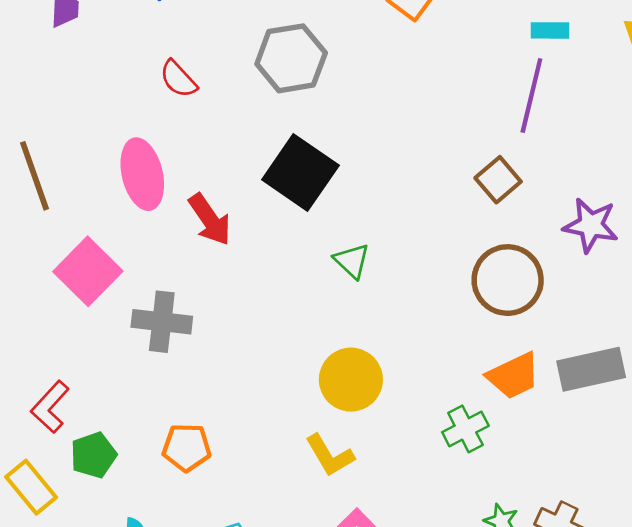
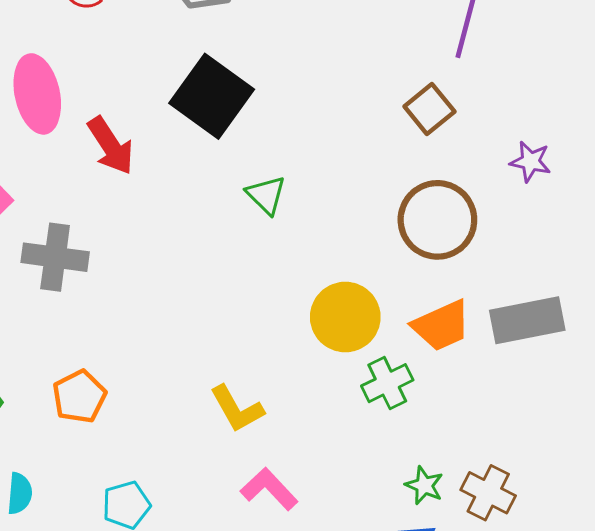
purple star: (591, 225) -> (530, 162), size x0.7
yellow circle: (351, 380) -> (345, 317), moved
orange pentagon: (187, 448) -> (79, 397), turned -30

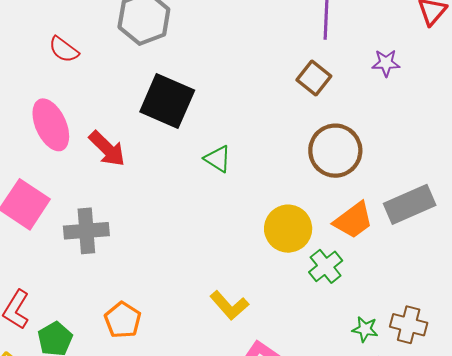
purple star: (530, 162) -> (386, 63), moved

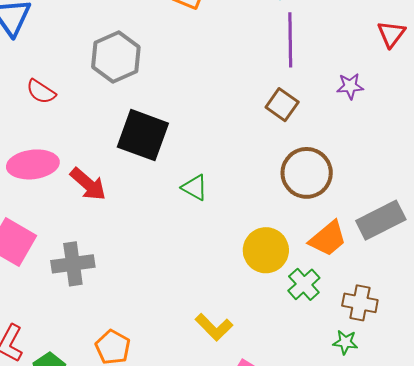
pink ellipse: (51, 125) -> (33, 164), turned -69
brown cross: (409, 325) -> (360, 303), moved

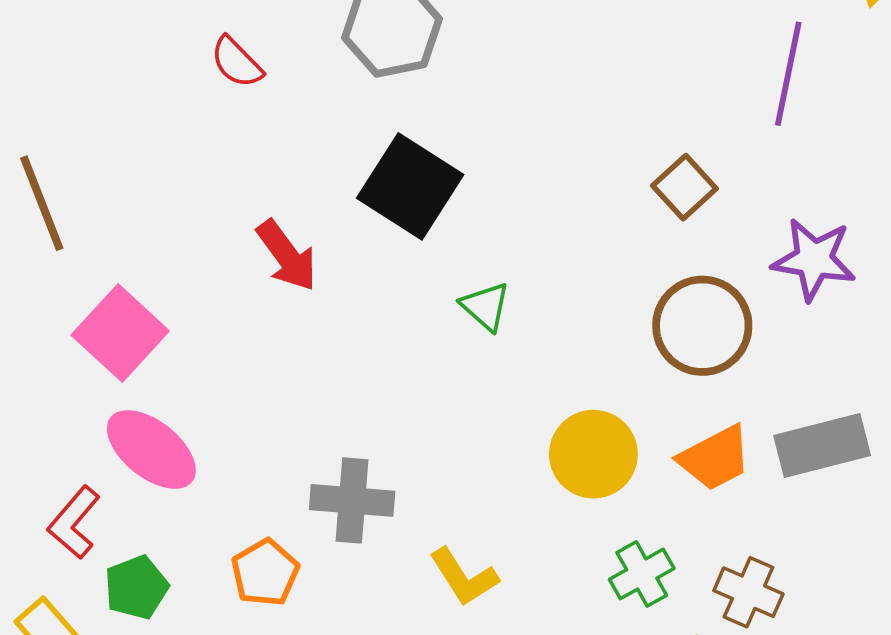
purple line: (290, 40) -> (788, 74), moved
purple star: (350, 86) -> (814, 259), moved, size x1.6
pink ellipse: (33, 164) -> (151, 449), moved, turned 33
gray cross: (73, 264) -> (352, 500), moved
green cross: (304, 284) -> (642, 574), moved

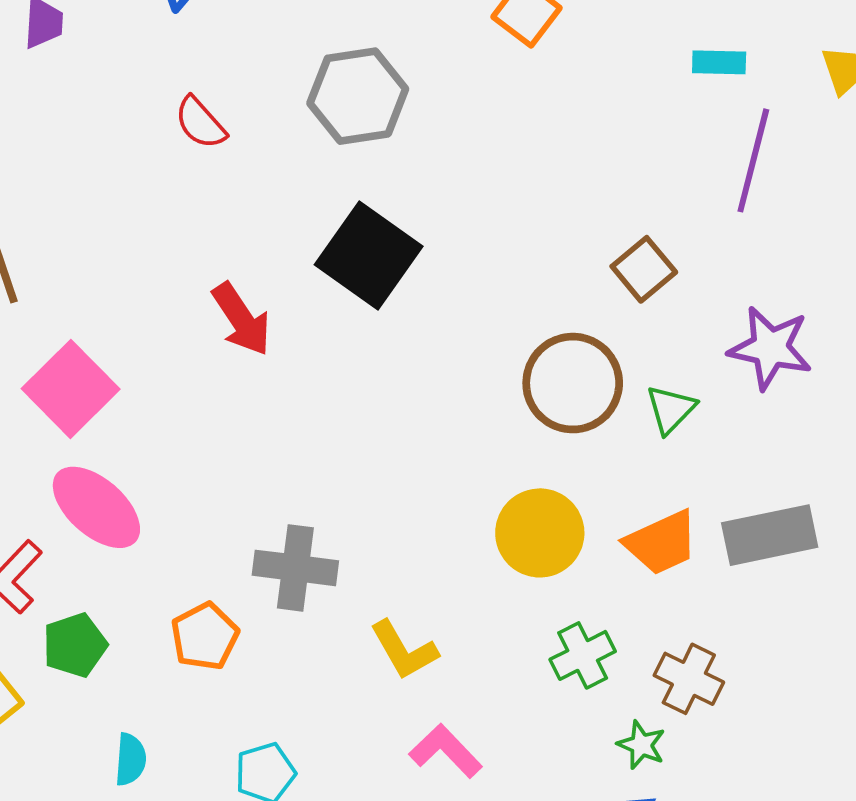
green triangle: (486, 306) -> (671, 409), moved, turned 30
brown circle: (702, 326) -> (573, 383), moved

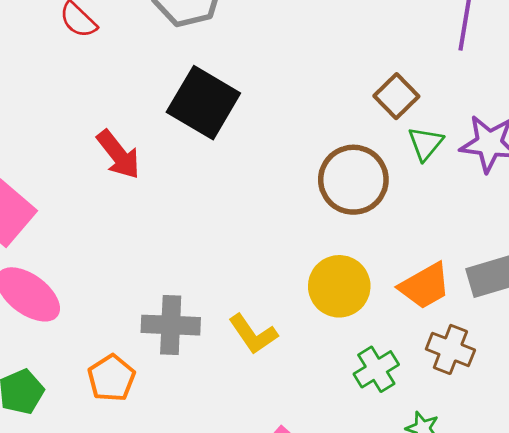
green triangle: (671, 409) -> (425, 144), moved
yellow L-shape: (404, 650) -> (253, 334), moved
brown cross: (689, 679) -> (450, 349), moved

